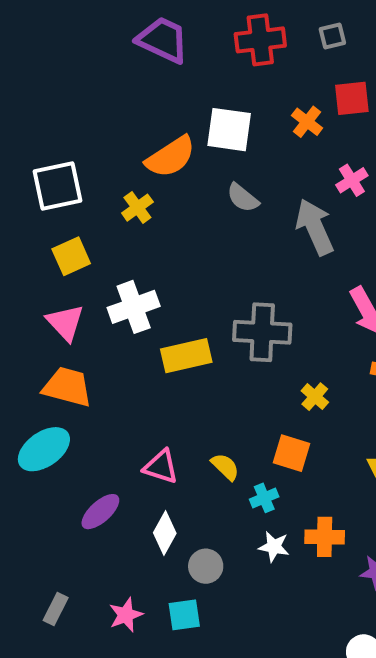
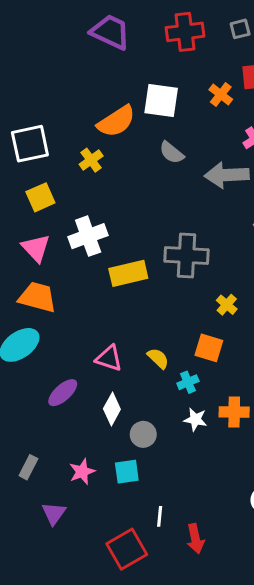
gray arrow: (315, 227) -> (227, 175), turned -69

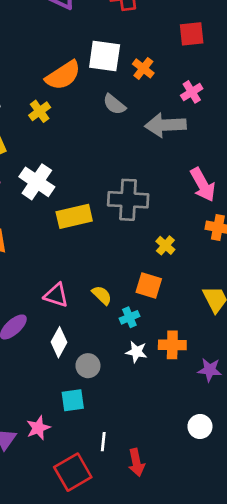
orange cross: (221, 95) -> (143, 68), moved
white cross: (88, 236) -> (37, 182), turned -36
pink star: (82, 472) -> (38, 428), moved

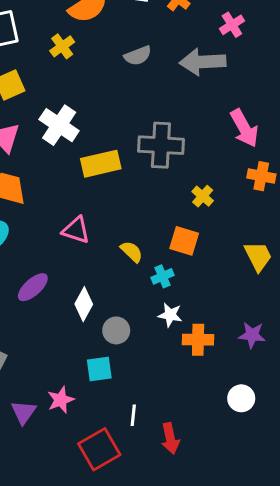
gray semicircle: (114, 104) -> (138, 56), moved, turned -60
pink triangle: (56, 295) -> (76, 230), moved
orange cross: (172, 345) -> (198, 340), moved

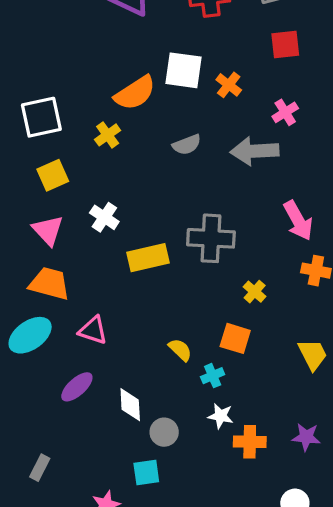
white cross: (59, 125) -> (104, 217), size x0.7
pink triangle: (76, 230) -> (93, 330), moved
white diamond: (84, 304) -> (130, 405), turned -32

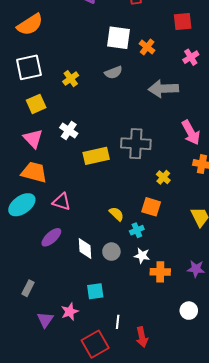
orange semicircle: (135, 93) -> (30, 25), moved
pink cross: (285, 112) -> (191, 57), moved
gray semicircle: (187, 145) -> (113, 72), moved
gray circle: (164, 432) -> (111, 252), moved

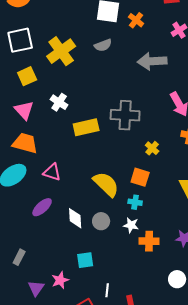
yellow cross: (71, 79) -> (61, 51), size x1.8
yellow semicircle: (117, 214) -> (106, 184), size x1.8
cyan cross: (137, 230) -> (135, 202), moved, turned 32

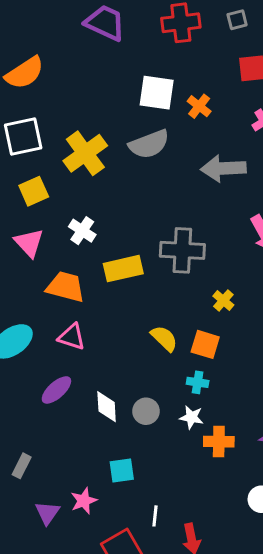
gray semicircle: (103, 45) -> (149, 144), size x1.5
orange trapezoid: (25, 143) -> (66, 287), moved
yellow semicircle: (106, 184) -> (164, 338), moved, size x0.7

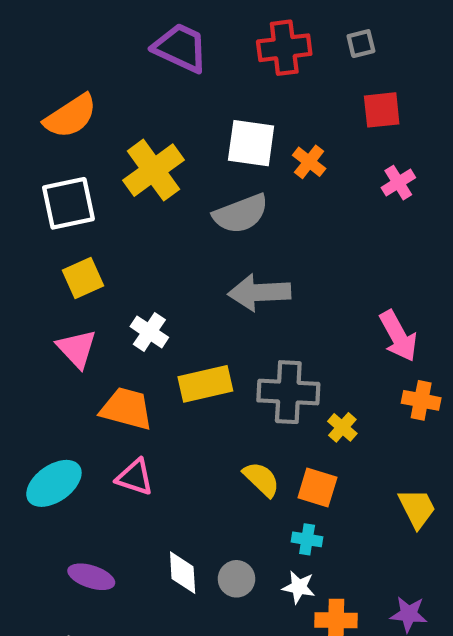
yellow cross: (85, 153) -> (154, 170), moved
gray arrow: (223, 168) -> (259, 293), moved
gray cross: (182, 250) -> (288, 392), moved
purple ellipse: (56, 390) -> (91, 577), moved, turned 60

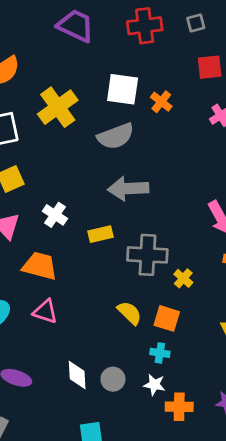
yellow rectangle: (205, 384) -> (101, 234), moved, size x0.7

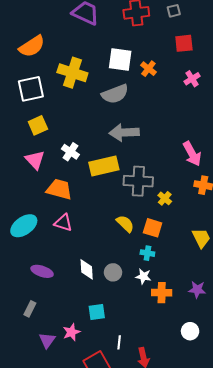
yellow cross: (58, 107) -> (72, 73), turned -36
yellow rectangle: (101, 234) -> (104, 166), size x1.6

